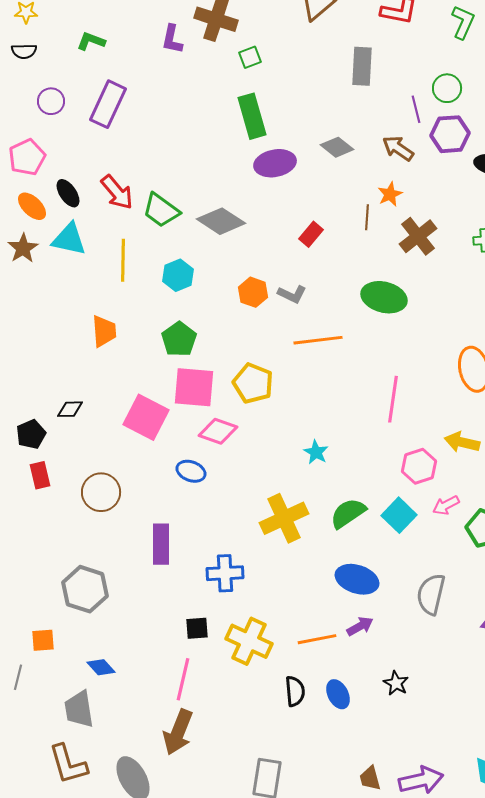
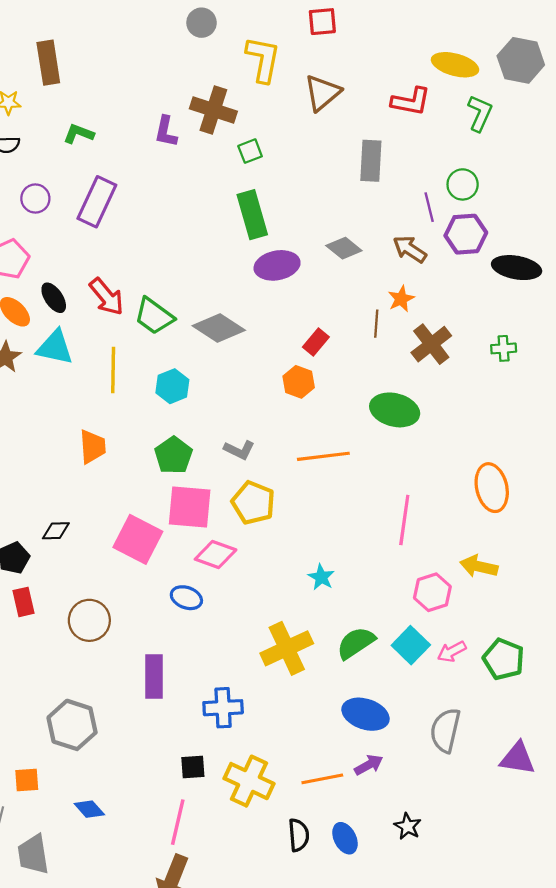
orange hexagon: (253, 292) -> (299, 382), moved
gray L-shape: (292, 294) -> (239, 450), moved
pink arrow: (446, 505) -> (452, 652), moved
gray trapezoid: (79, 709) -> (33, 854), moved

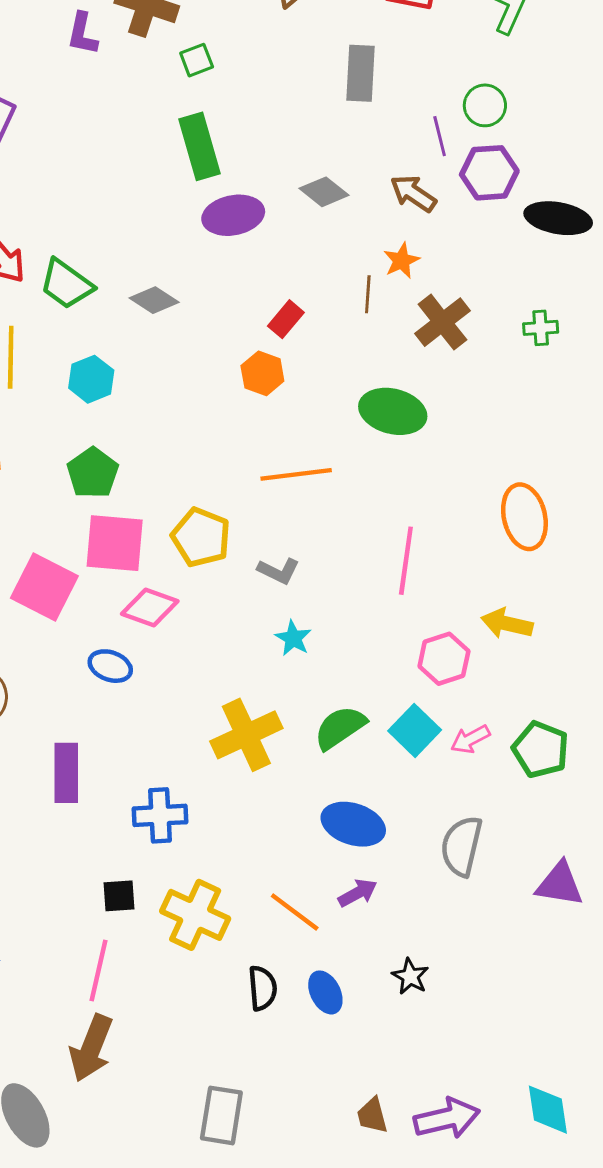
gray diamond: (219, 328) -> (154, 300), size x0.7
gray L-shape: (239, 450) -> (279, 571), moved
orange line: (322, 779) -> (295, 912), turned 48

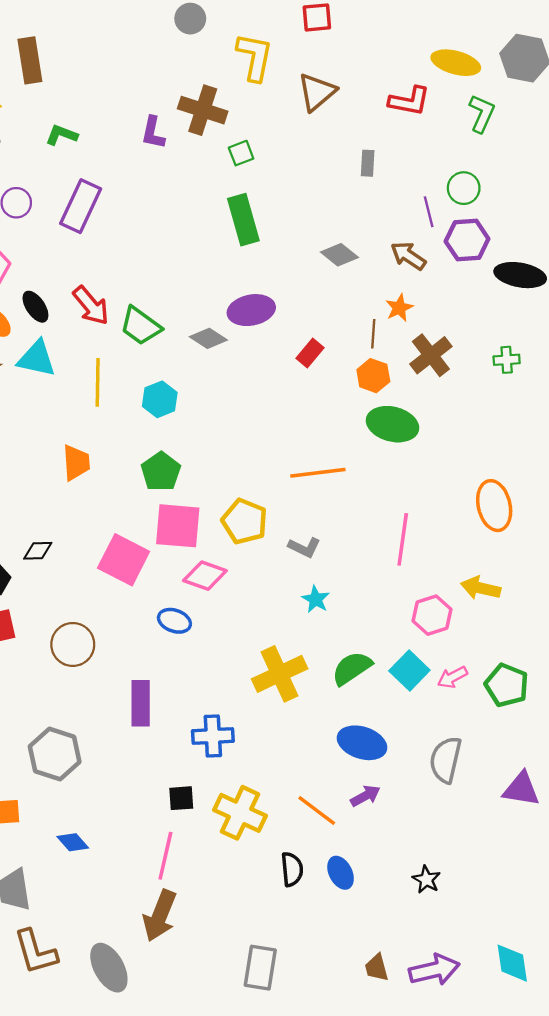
gray rectangle: (361, 73) -> (368, 163), size x0.6
purple ellipse: (233, 215) -> (251, 310), moved
orange hexagon: (262, 373) -> (373, 376), moved
black star: (410, 976) -> (426, 879), moved

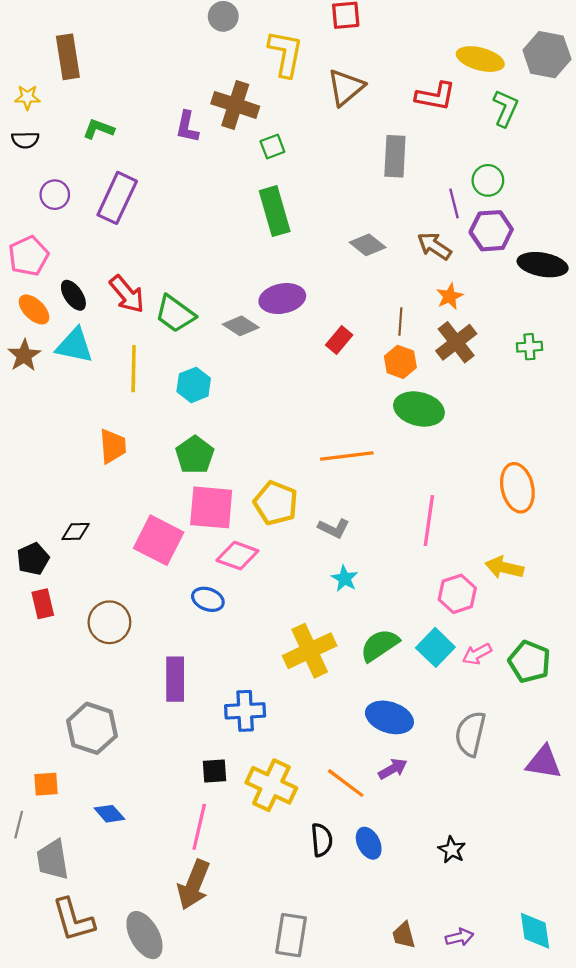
gray rectangle: (368, 163) -> (395, 156), size x1.6
orange star: (399, 308) -> (450, 296), moved
purple arrow: (434, 970) -> (459, 937), size x0.6

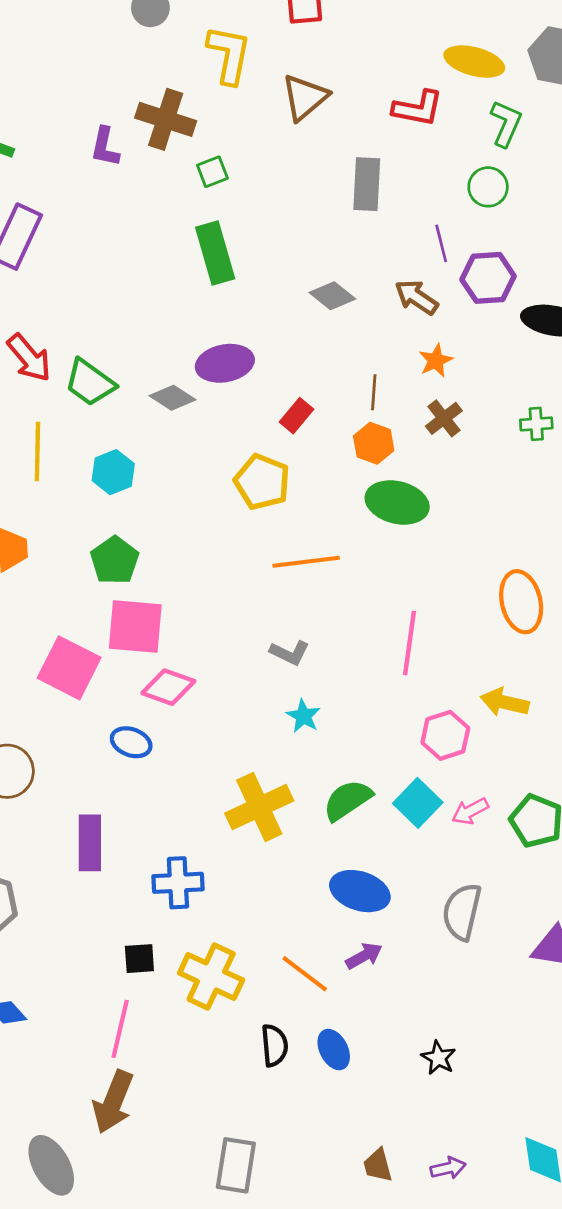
green circle: (488, 180) -> (488, 187), moved
brown cross: (456, 342) -> (444, 418), size x0.7
yellow pentagon: (276, 503) -> (262, 482), moved

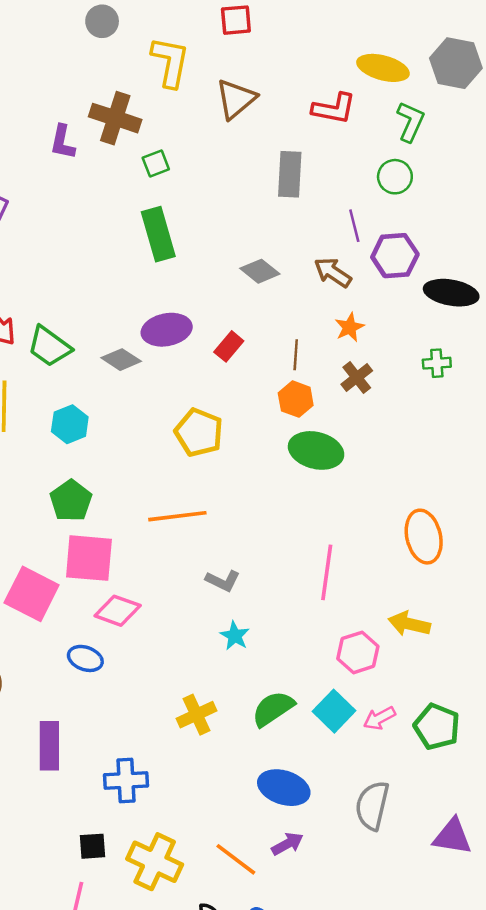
red rectangle: (297, 416) -> (229, 346), moved
green cross: (536, 424) -> (437, 363), moved
orange line: (306, 562) -> (177, 516), moved
yellow cross: (259, 807) -> (196, 715), size x0.7

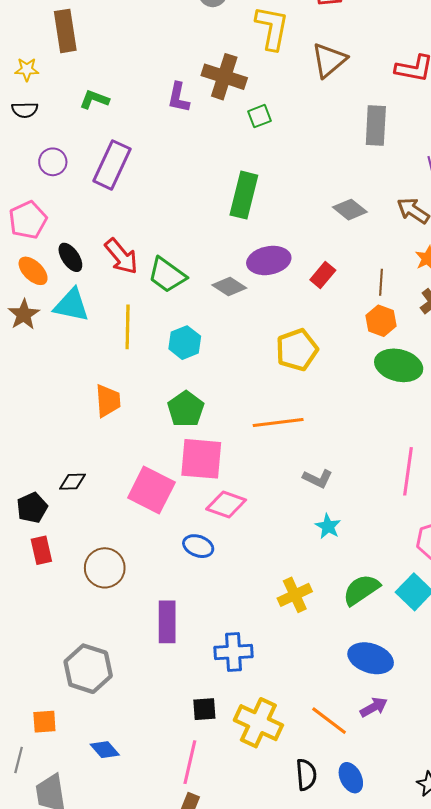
green rectangle: (158, 234) -> (244, 195), moved, turned 30
yellow pentagon: (199, 433) -> (297, 350), turned 30

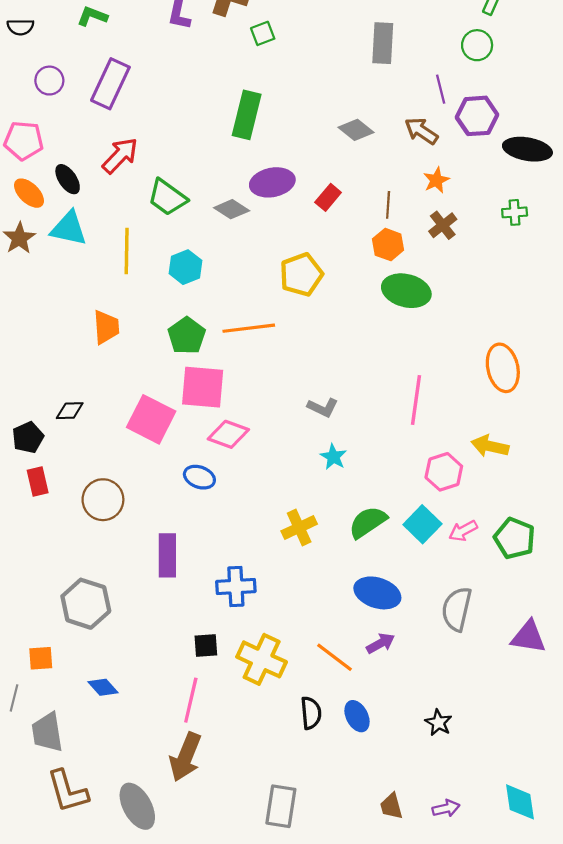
pink pentagon: (28, 220) -> (24, 141), turned 30
red arrow: (121, 256) -> (120, 156), moved, turned -96
orange line: (278, 422) -> (249, 328), moved

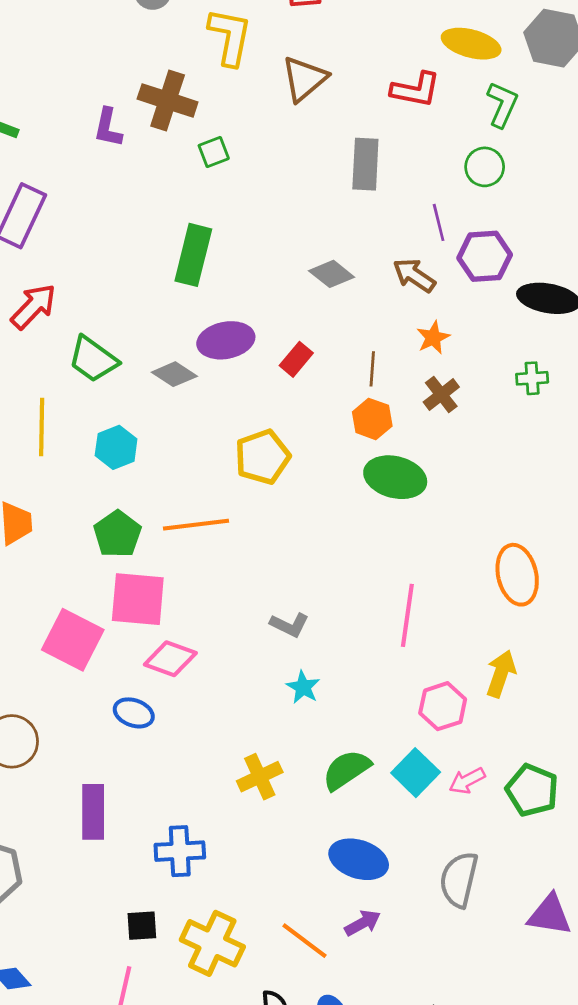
yellow arrow: (490, 446) -> (501, 674), turned 96

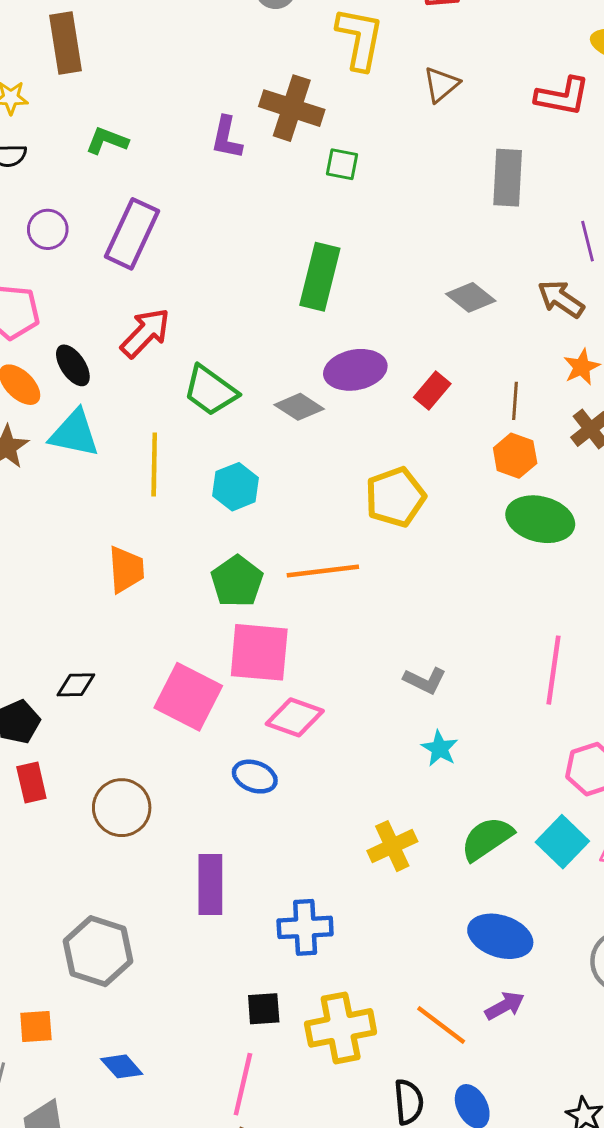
brown triangle: (304, 79) -> (441, 84), size x0.7
green square: (214, 152) -> (342, 164), turned 32
yellow cross: (212, 943) -> (341, 1028), turned -36

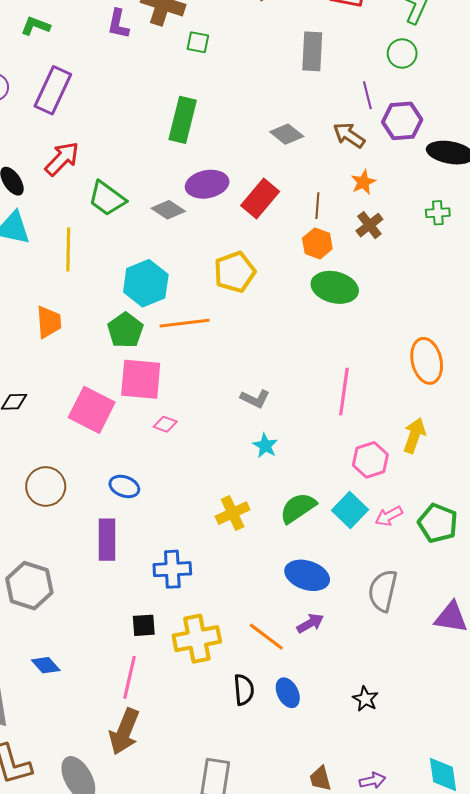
red rectangle: (432, 391) -> (260, 198), size x1.5
cyan hexagon: (236, 487) -> (146, 283), moved, size x1.4
pink diamond: (295, 717) -> (165, 424), size x0.6
blue ellipse: (255, 777) -> (124, 486), moved

